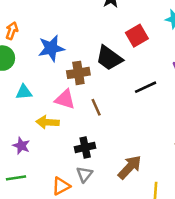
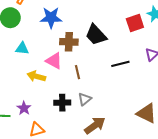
red square: (137, 36) -> (135, 23), moved
purple star: (21, 146) -> (24, 108), moved
gray triangle: (84, 174) -> (85, 99), moved

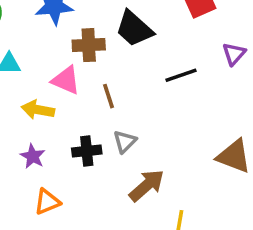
purple star: (24, 108) -> (33, 156), moved

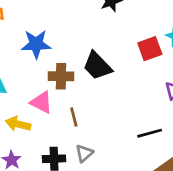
black line: (181, 75) -> (150, 133), moved

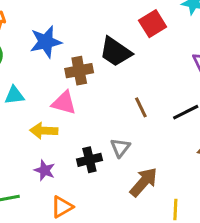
red square: (150, 49) -> (153, 24), moved
brown line: (74, 117) -> (141, 107), moved

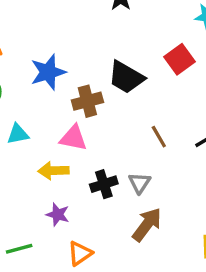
red square: (153, 24) -> (180, 59), moved
black cross: (89, 160) -> (104, 184), moved
brown arrow: (144, 182) -> (147, 224), moved

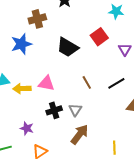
brown cross: (87, 101) -> (37, 19), moved
pink triangle: (73, 138) -> (46, 83), moved
yellow arrow: (53, 171) -> (22, 89), moved

